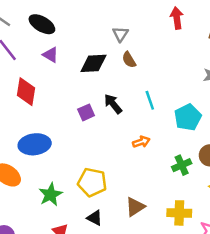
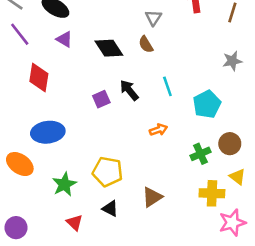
gray triangle: (120, 34) -> (153, 18), moved
black diamond: (93, 63) -> (109, 48), turned 60
yellow cross: (179, 213) -> (212, 193), moved

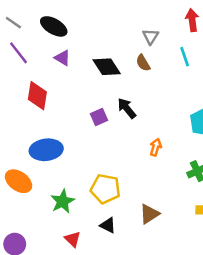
cyan line: (167, 86) -> (185, 57), moved
orange arrow: (159, 130) -> (156, 147), turned -54

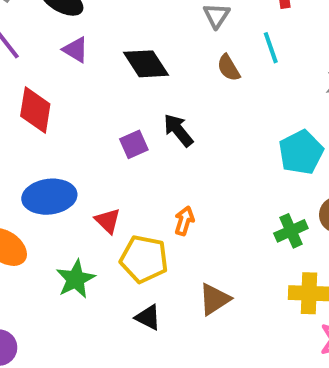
brown semicircle: (143, 63) -> (229, 68), moved
orange arrow: (156, 147) -> (184, 221), moved
red triangle: (73, 239) -> (108, 221), moved

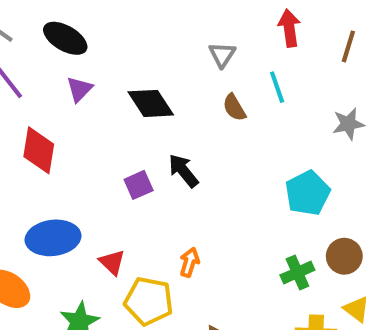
purple triangle: (76, 50) -> (79, 89), turned 44

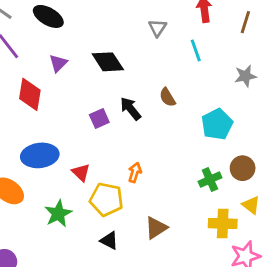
purple triangle: (79, 89) -> (58, 63), moved
brown semicircle: (234, 108) -> (167, 97), moved

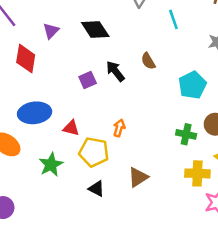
red triangle: (81, 172) -> (71, 128), turned -30
green cross: (210, 180) -> (186, 134), turned 36

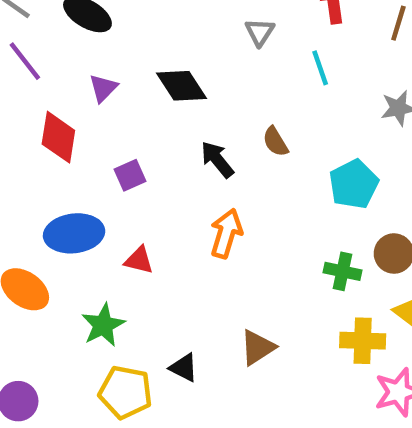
purple square: (88, 80) -> (130, 175), moved
orange arrow: (119, 128) -> (226, 233), moved, size x1.5
yellow pentagon: (94, 152) -> (126, 392), moved

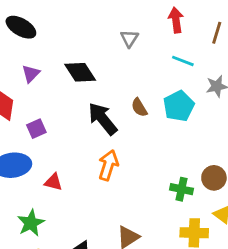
cyan line: (320, 68) -> (183, 61), moved, turned -50
black arrow: (217, 160) -> (103, 119), size x1.4
purple square: (130, 175) -> (36, 129), moved
cyan pentagon: (354, 184) -> (179, 106), moved

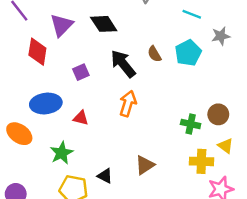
purple triangle: (31, 74) -> (62, 25), size x1.5
purple square: (36, 129) -> (81, 72), moved

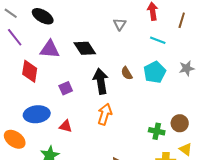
purple triangle: (62, 25) -> (50, 49), turned 50
gray star: (221, 36) -> (187, 68), moved
black arrow: (123, 64) -> (101, 81), turned 30

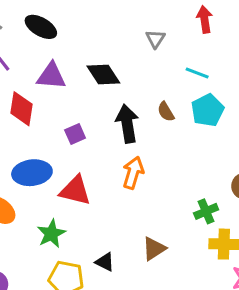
cyan line: (158, 40) -> (197, 73), moved
red triangle: (66, 126) -> (75, 191), size x1.6
green cross: (157, 131) -> (206, 211), moved, turned -35

